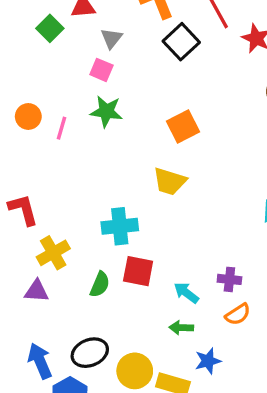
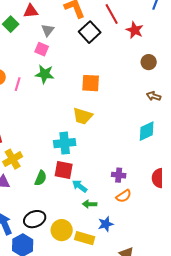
orange square: (183, 126) -> (91, 83), turned 30
cyan cross: (120, 226) -> (65, 143), moved
cyan arrow: (186, 293) -> (80, 186), moved

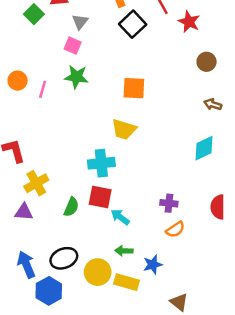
green arrow: (90, 204) -> (124, 251), moved

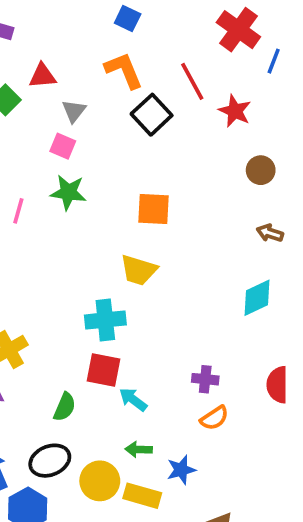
green semicircle: (71, 207) -> (65, 407), moved

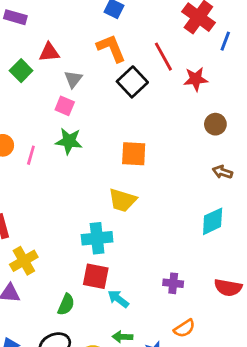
red star: (235, 111) -> (196, 79), turned -30
red semicircle: (277, 385) -> (228, 288), turned -80
orange semicircle: (214, 418) -> (184, 328), moved

